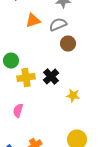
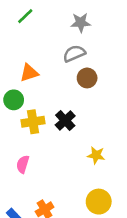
orange triangle: (33, 20) -> (29, 73), moved
yellow star: (73, 96) -> (96, 155), moved

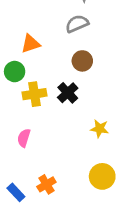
brown circle: (87, 78) -> (82, 61), moved

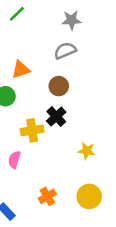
brown circle: (82, 61) -> (59, 86), moved
yellow cross: (34, 94) -> (32, 130), moved
orange cross: (46, 184) -> (47, 196), moved

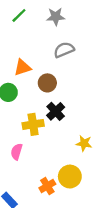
gray star: (71, 20) -> (56, 17), moved
brown circle: (59, 86) -> (47, 83), moved
yellow circle: (89, 196) -> (70, 177), moved

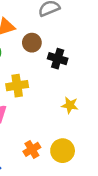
black cross: (56, 111) -> (58, 59), moved, turned -30
yellow circle: (70, 177) -> (63, 151), moved

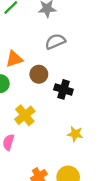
yellow cross: (17, 86) -> (25, 115), turned -30

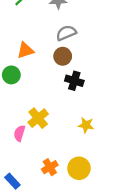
brown circle: (39, 74) -> (63, 56), moved
yellow cross: (25, 115) -> (38, 118), moved

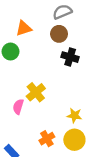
yellow star: (86, 125) -> (74, 115), moved

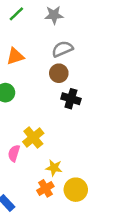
orange triangle: (24, 28) -> (15, 56), moved
yellow star: (74, 115) -> (54, 168), moved

